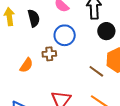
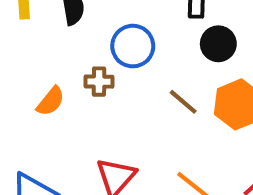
brown line: (96, 71) -> (183, 102), moved

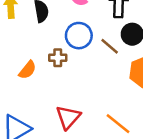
brown line: (183, 102) -> (110, 46), moved

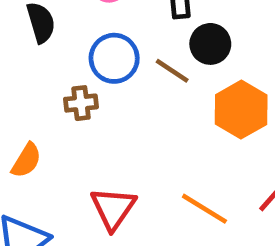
orange semicircle: (28, 70) -> (26, 160), moved

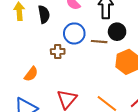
brown line: (172, 71) -> (99, 42), turned -35

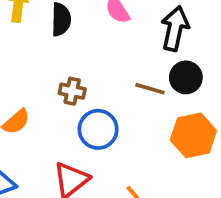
blue circle: (74, 33) -> (98, 129), moved

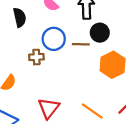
blue circle: (98, 129) -> (54, 39), moved

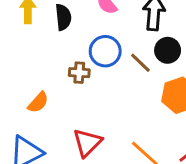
brown line: (81, 44) -> (140, 63), turned 35

